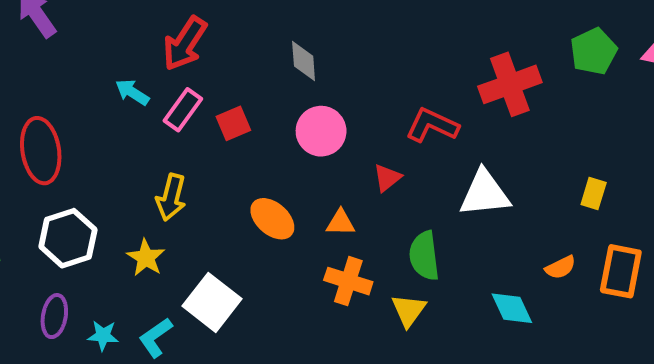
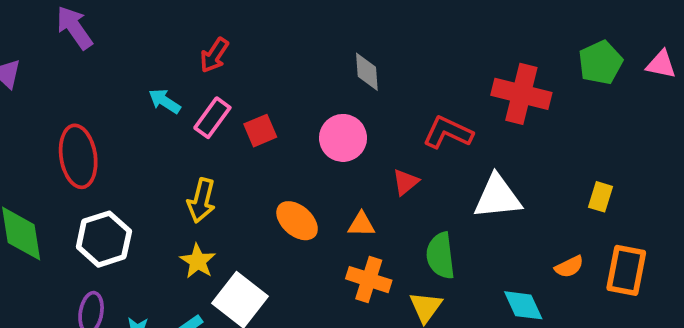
red arrow: (185, 44) -> (214, 55), size x0.7
gray diamond: (304, 61) -> (367, 72), moved
red cross: (510, 84) -> (521, 94), turned 34
yellow star: (146, 258) -> (198, 261), moved

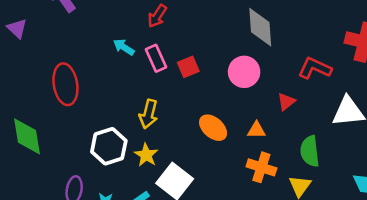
gray diamond: (367, 72) -> (260, 27), size x1.5
pink rectangle: (212, 118) -> (156, 58), turned -60
white hexagon: (104, 239) -> (109, 146), moved

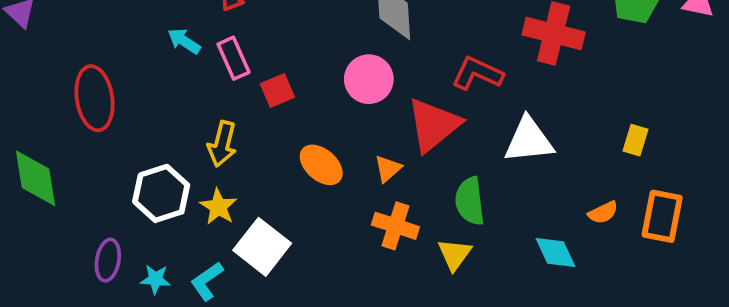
red square: (188, 67) -> (277, 91), moved
red triangle: (286, 102) -> (434, 125), size x2.0
orange triangle: (256, 130) -> (388, 169), turned -42

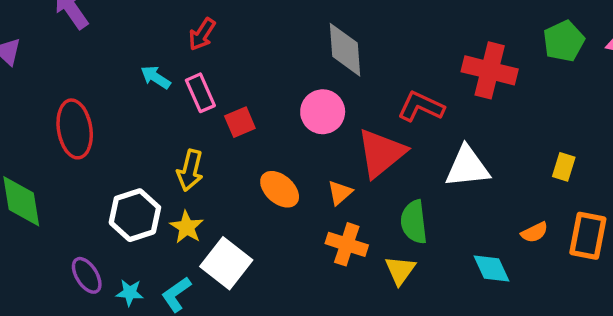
purple ellipse: (108, 260) -> (87, 275), turned -42

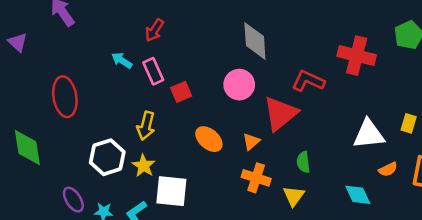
white triangle: (467, 167) -> (369, 134), moved
green semicircle: (414, 222) -> (303, 162), size x0.7
white square: (226, 263) -> (171, 191), turned -32

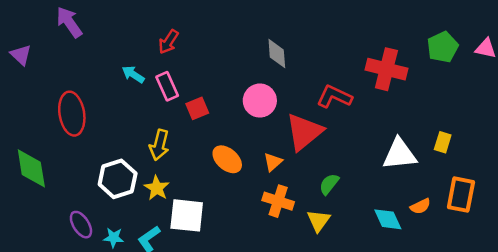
gray diamond: (255, 41) -> (277, 54), size x0.7
green semicircle: (303, 162) -> (329, 184), turned 45
orange semicircle: (388, 169) -> (420, 206), moved

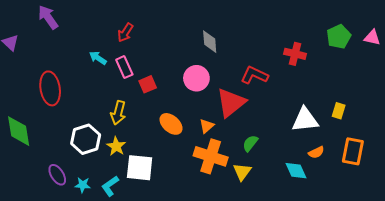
red cross: (386, 69) -> (295, 54), size x0.7
orange cross: (278, 201) -> (211, 156), size x1.4
orange semicircle: (420, 206) -> (316, 152), moved

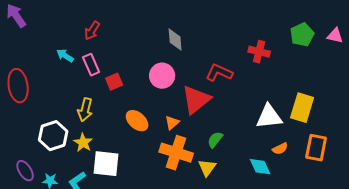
yellow rectangle: (339, 111) -> (302, 108), size x1.8

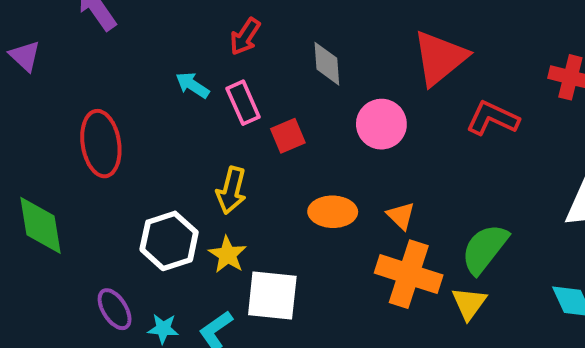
gray diamond: (175, 40) -> (327, 64), moved
red triangle: (196, 100) -> (440, 58), moved
orange ellipse: (137, 121) -> (333, 212), turned -40
orange triangle: (172, 123) -> (401, 216), turned -35
green semicircle: (215, 140) -> (485, 249), size x1.6

